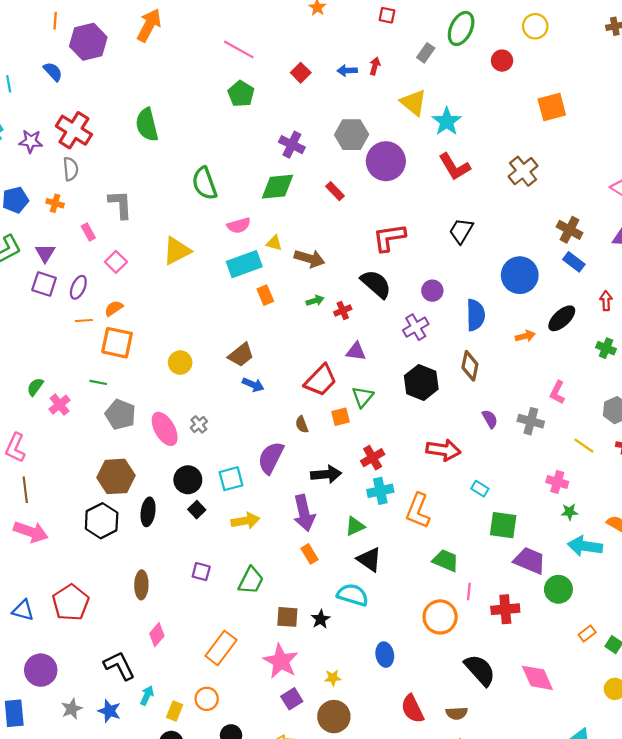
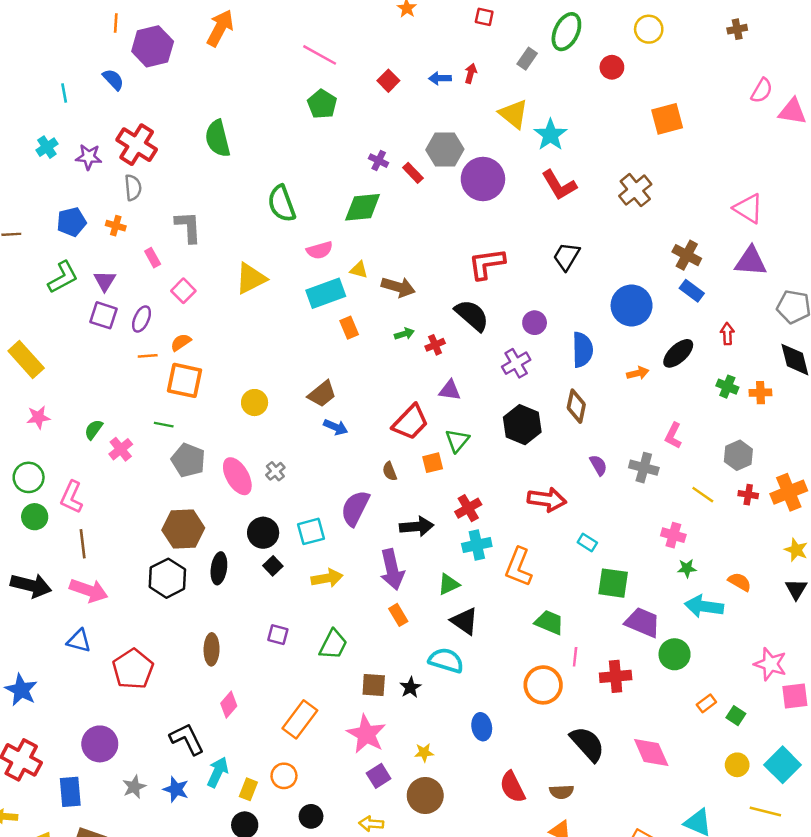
purple cross: (292, 145) -> (379, 161), size x0.7
red rectangle: (335, 191) -> (413, 173), moved
blue triangle: (23, 610) -> (79, 641), moved
cyan arrow: (147, 696) -> (218, 772), size x1.4

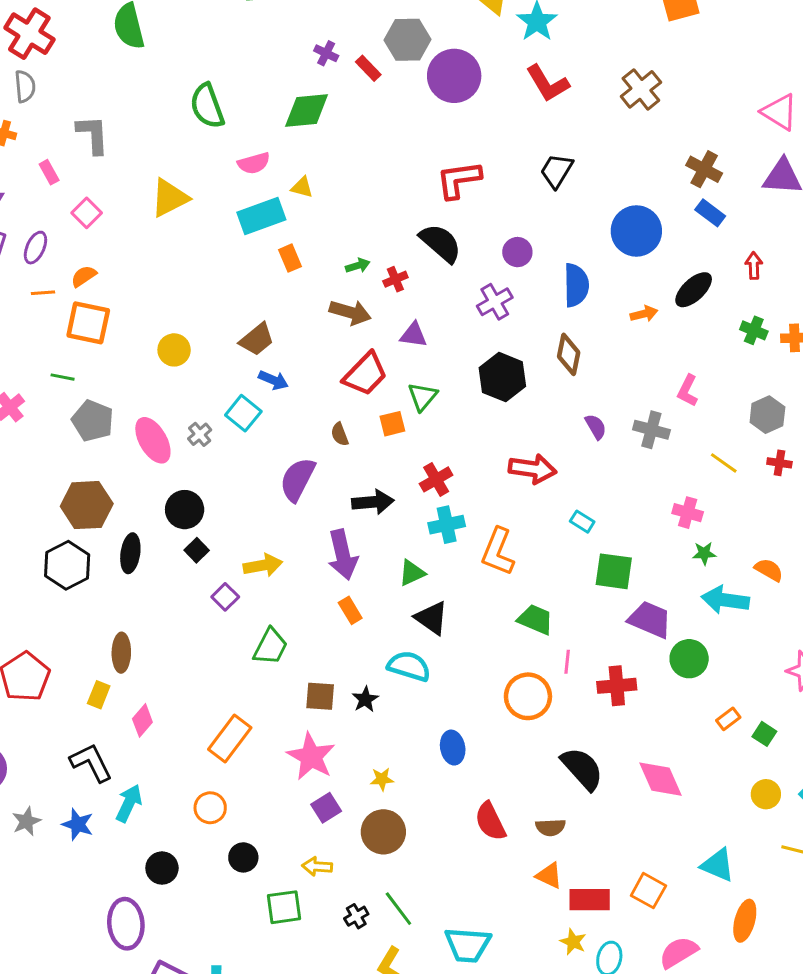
brown arrow: (398, 287) -> (350, 312), moved
cyan square: (311, 531) -> (243, 413), moved, turned -36
purple square: (278, 635) -> (225, 597), moved, turned 30
yellow rectangle: (248, 789) -> (99, 695), moved

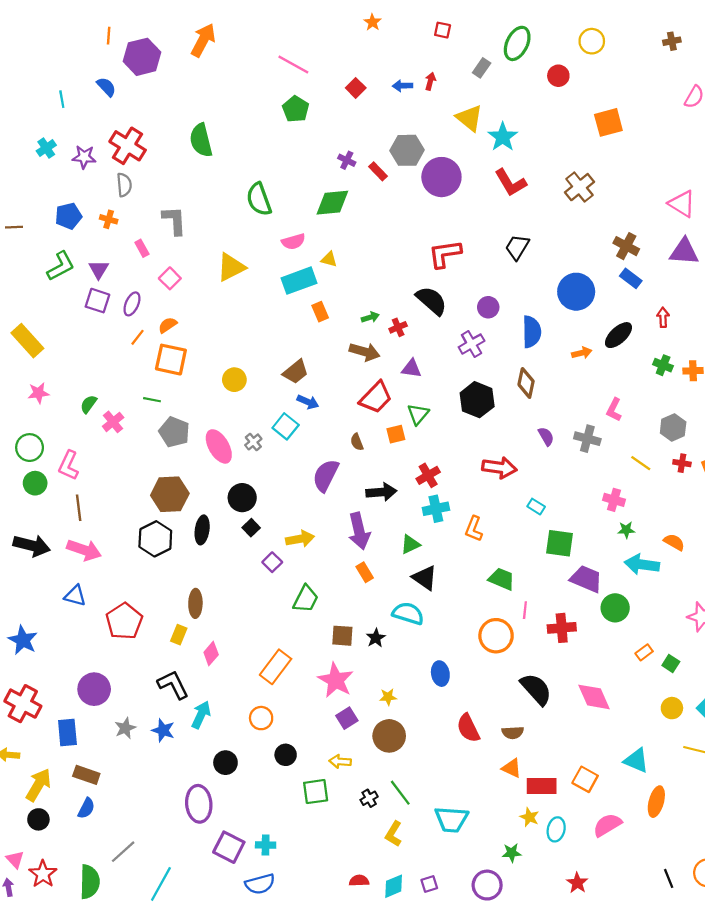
orange line: (43, 293) -> (138, 337), turned -48
orange L-shape: (498, 552) -> (474, 529), size x0.7

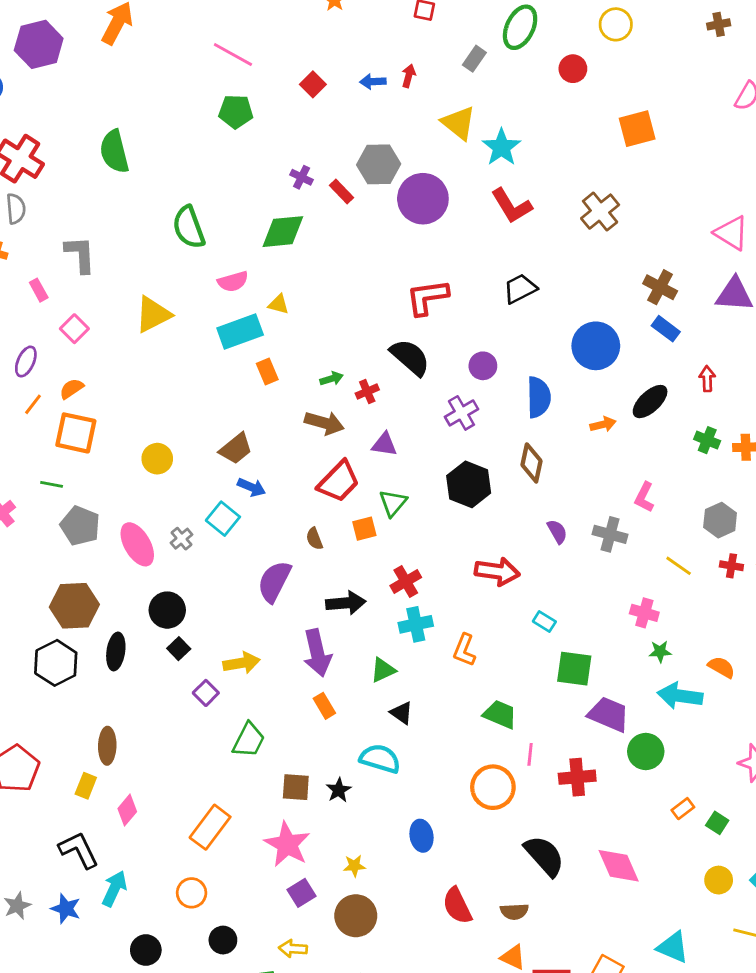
green pentagon: (296, 109) -> (236, 112), turned -30
black trapezoid: (517, 247) -> (520, 289), turned 32
black triangle: (425, 578) -> (401, 713), size x0.7

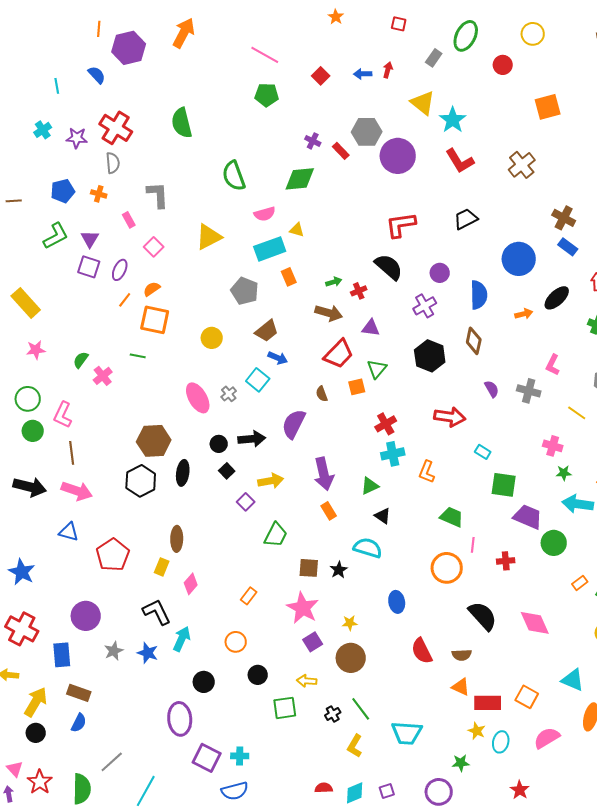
gray pentagon: (80, 526) -> (245, 291), moved
black arrow: (346, 603) -> (252, 439), moved
black circle: (167, 610) -> (219, 444), size x0.7
red cross: (577, 777) -> (506, 561), size x0.7
orange rectangle: (210, 827) -> (249, 596), size x0.6

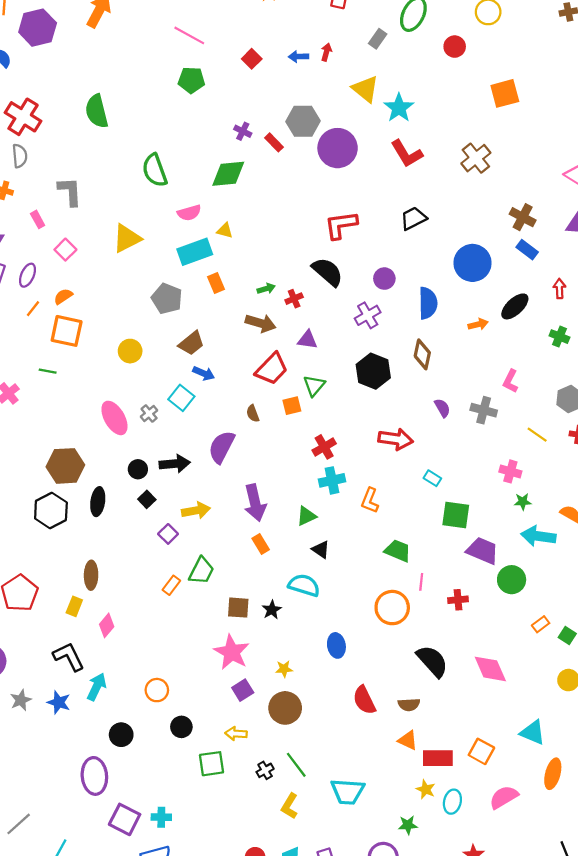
orange rectangle: (249, 596) -> (171, 585), moved

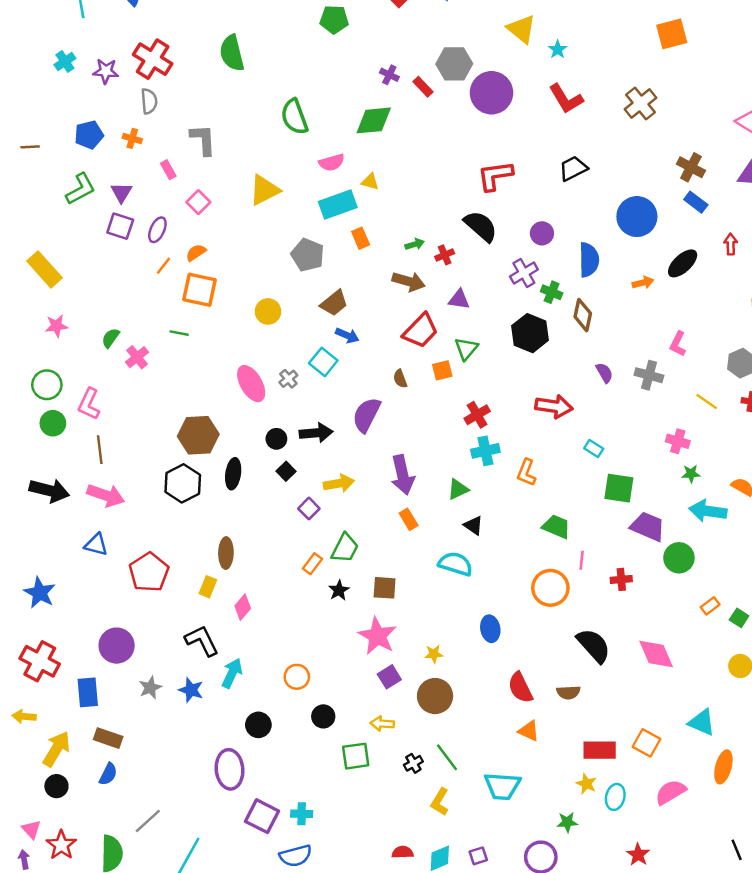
cyan star: (399, 108) -> (558, 49), size x0.6
green cross: (559, 337) -> (552, 292), moved
black star: (272, 610) -> (339, 590), moved
orange triangle: (408, 740) -> (529, 731), moved

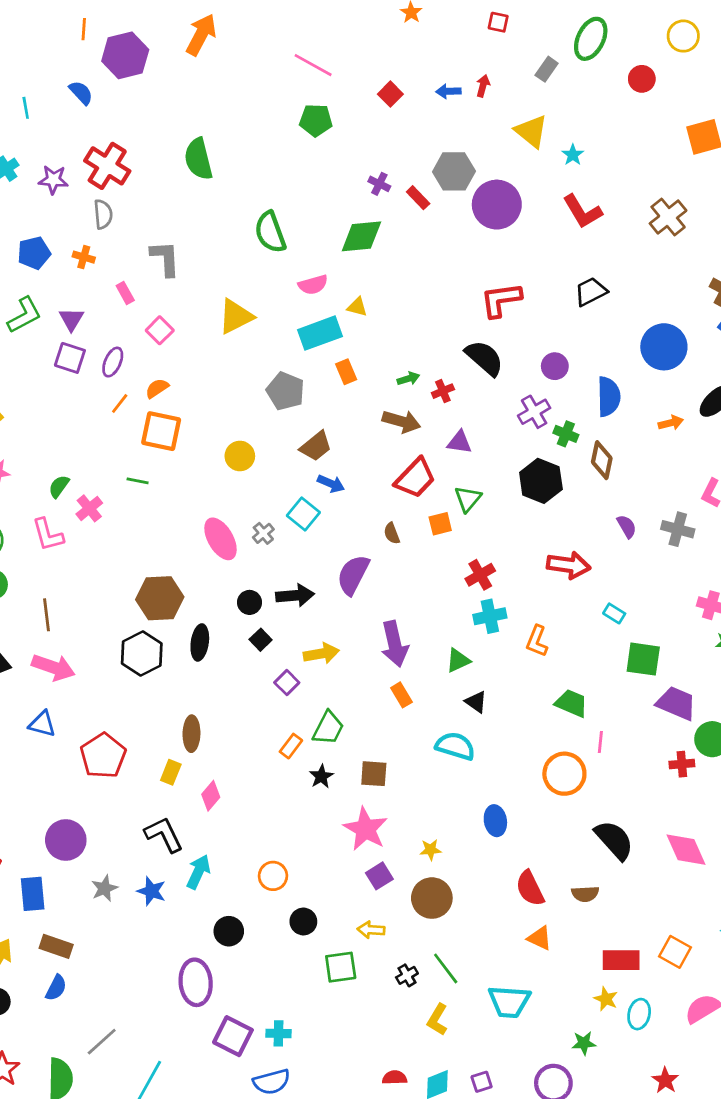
pink L-shape: (89, 404) -> (48, 535), moved, turned -40
red cross: (621, 579) -> (682, 764), moved

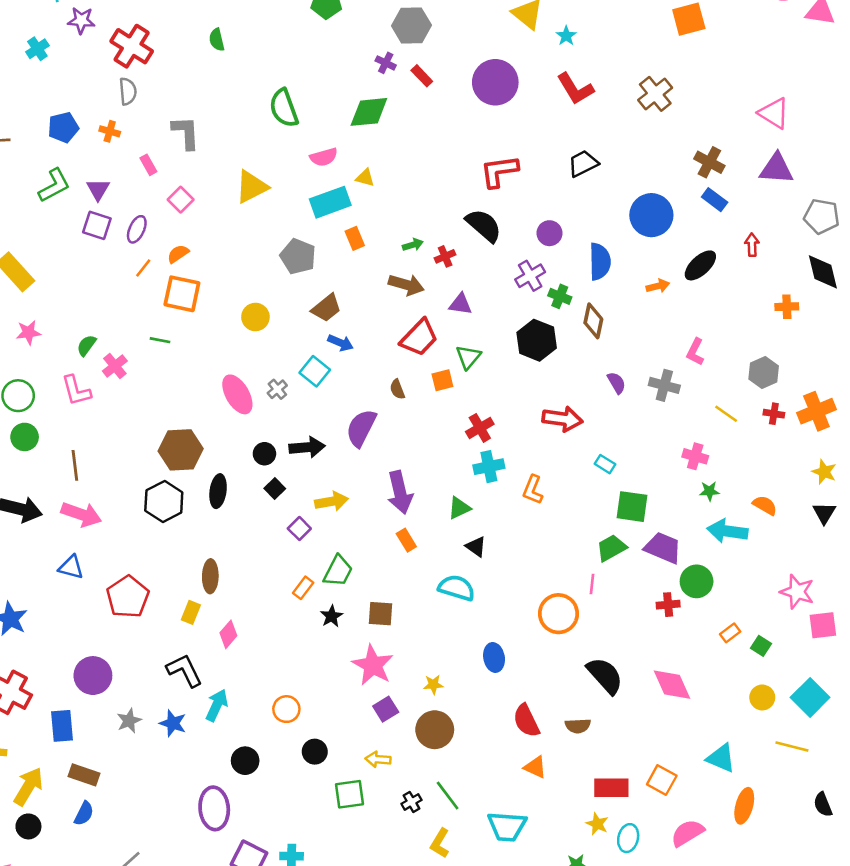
green semicircle: (198, 159) -> (217, 40), size x0.6
gray hexagon: (454, 171) -> (411, 26), moved
purple star: (53, 180) -> (81, 20), moved
green trapezoid: (571, 703) -> (611, 548), moved, turned -52

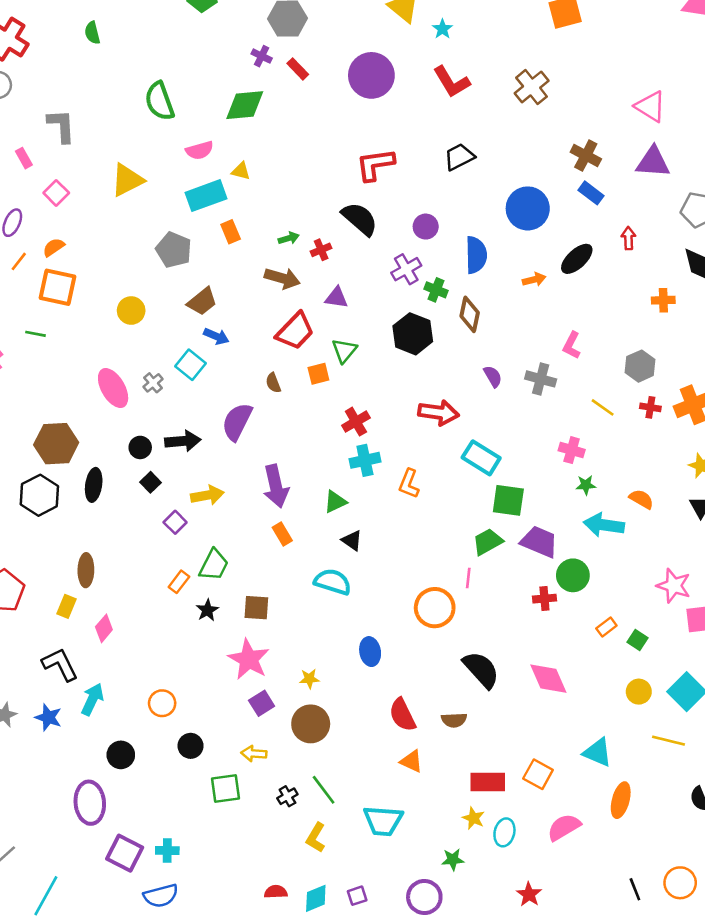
cyan rectangle: (605, 464) -> (481, 458), size x1.8

